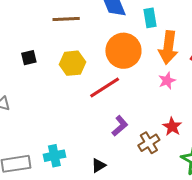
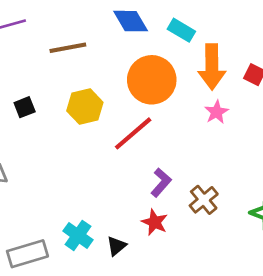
cyan rectangle: (150, 18) -> (181, 30), turned -42
red star: (172, 127) -> (155, 222), moved
cyan cross: (54, 156) -> (78, 235), turned -35
black triangle: (99, 165) -> (116, 246), moved

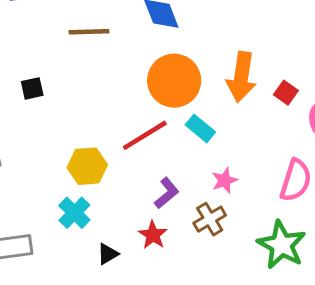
cyan rectangle: (181, 30) -> (200, 128), moved
yellow hexagon: (85, 107) -> (87, 166), moved
pink star: (216, 112) -> (224, 180), moved
cyan cross: (78, 235) -> (74, 213), moved

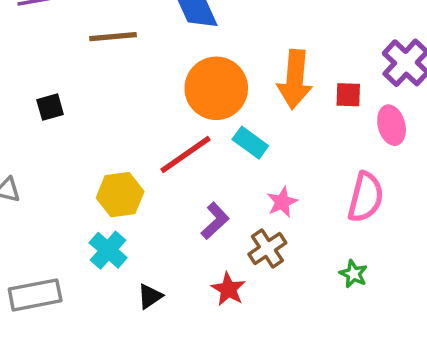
red square: (286, 93) -> (348, 95), turned -30
red star: (153, 235) -> (228, 289), moved
green star: (282, 245) -> (353, 274), size x0.5

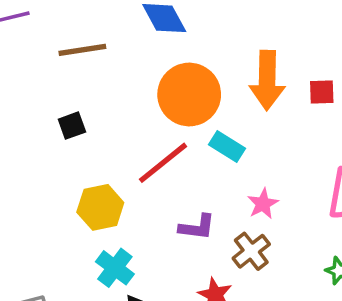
black square: (50, 107) -> (72, 126), moved
purple L-shape: (215, 221) -> (197, 227), turned 54
cyan cross: (108, 250) -> (115, 268), moved

